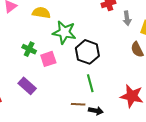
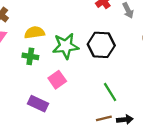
green cross: (29, 49) -> (30, 56), moved
black hexagon: (87, 52) -> (101, 45), moved
purple rectangle: (27, 86) -> (38, 104), moved

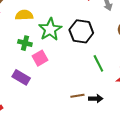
green star: (66, 46) -> (50, 29), turned -30
green cross: (30, 56) -> (25, 43), moved
green line: (110, 92) -> (98, 63), moved

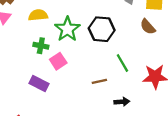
brown line: (77, 96) -> (99, 81), moved

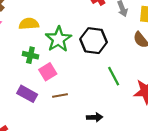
brown line: (99, 81) -> (60, 95), moved
black arrow: (122, 102) -> (95, 117), moved

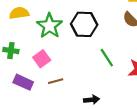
green cross: (30, 55) -> (11, 51), moved

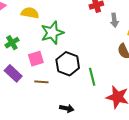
black hexagon: (84, 24) -> (68, 64), moved
green cross: (11, 51) -> (12, 43), turned 32

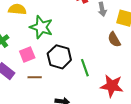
green star: (52, 33) -> (41, 27), turned -30

